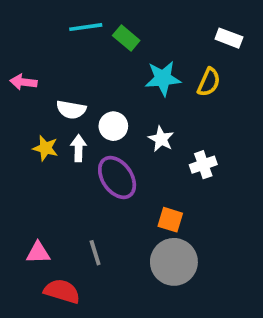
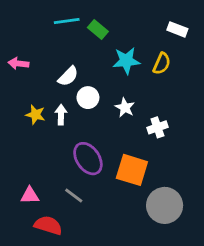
white semicircle: (71, 110) -> (68, 76), moved, turned -55
purple ellipse: (117, 177) -> (88, 159), moved
orange square: (170, 220) -> (132, 170), size x1.6
gray line: (95, 253) -> (74, 195), turned -36
gray circle: (174, 262) -> (165, 205), moved

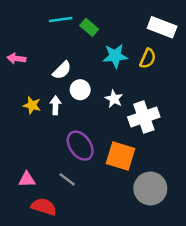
white rectangle: (177, 29) -> (162, 27), size x1.5
white cross: (157, 127) -> (144, 117), size x1.6

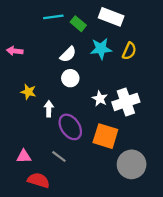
white rectangle: (162, 27) -> (111, 17), moved
white semicircle: (62, 70) -> (68, 54), moved
white star: (114, 99) -> (100, 99), moved
white arrow: (55, 105) -> (49, 109), moved

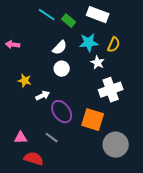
cyan line: (53, 17) -> (47, 15), turned 42
white star: (100, 99) -> (98, 63), moved
white arrow: (49, 109) -> (43, 96), turned 64

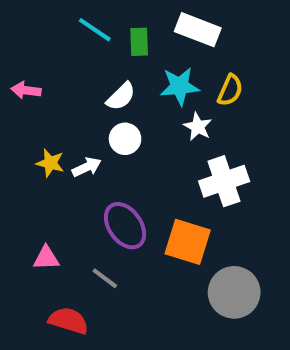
green rectangle: (69, 21) -> (139, 42), turned 48
white arrow: (43, 96) -> (87, 167), moved
pink triangle: (21, 138) -> (46, 258), moved

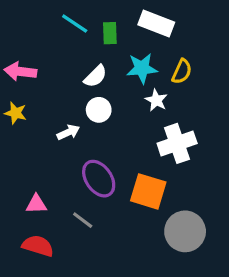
pink arrow: (26, 90) -> (20, 71), size x1.4
yellow star: (50, 163) -> (16, 113), moved
red semicircle: (68, 321) -> (38, 246), moved

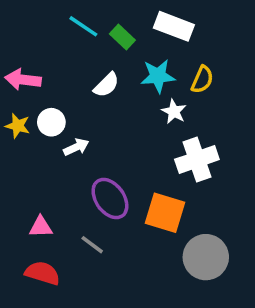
green rectangle: (110, 33) -> (122, 37), turned -45
white circle: (99, 110) -> (51, 122), moved

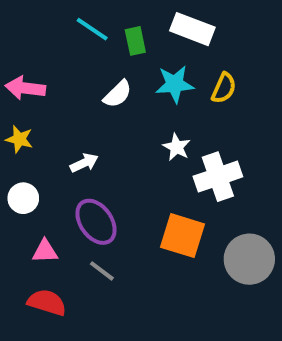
green rectangle: (122, 37) -> (135, 41), turned 35
white star: (174, 112) -> (177, 147), moved
white circle: (51, 122) -> (23, 198), moved
purple ellipse: (110, 199) -> (96, 222), moved
gray circle: (206, 257) -> (249, 259), moved

